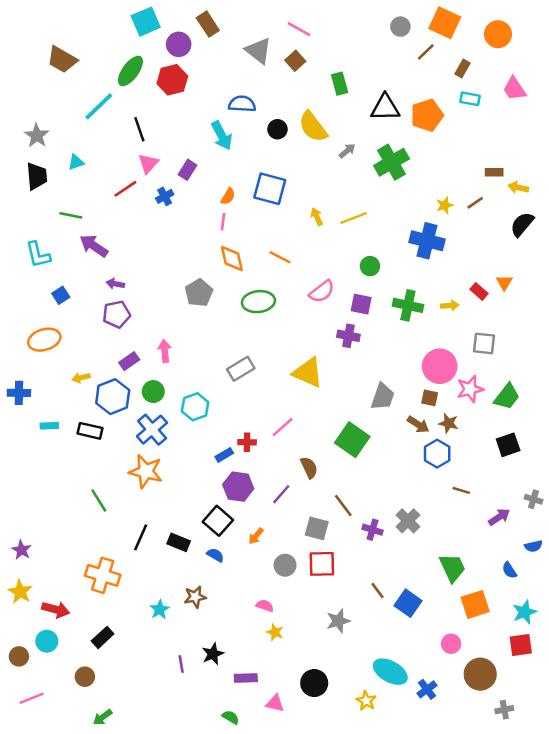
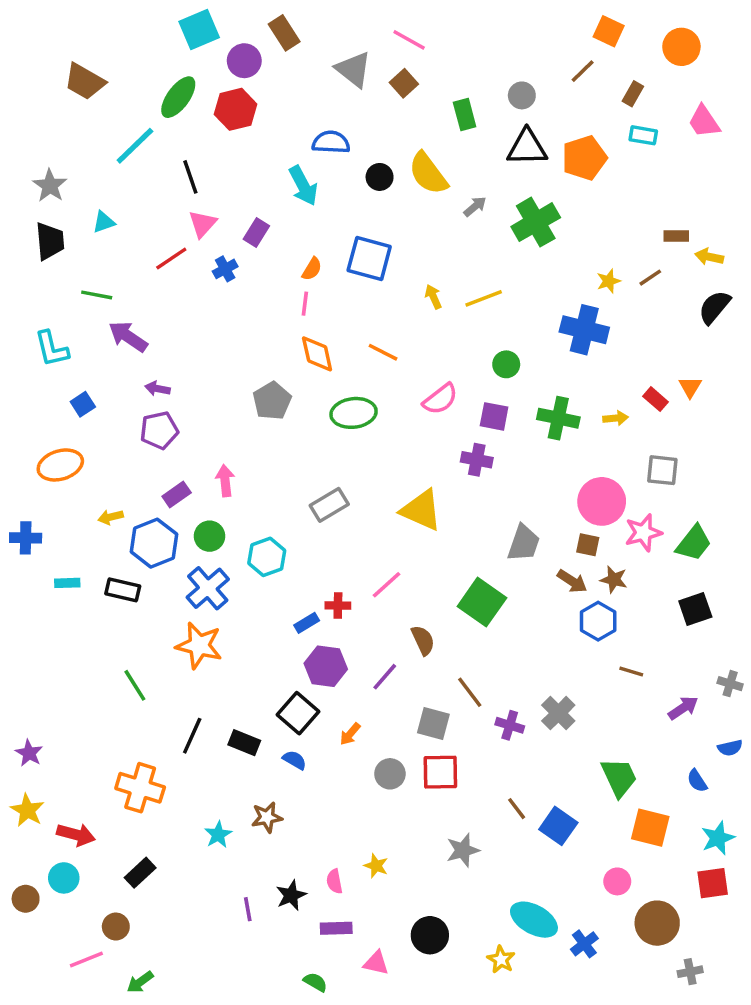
orange square: (445, 23) -> (609, 31), size x0.7
gray circle: (400, 27) -> (522, 95), moved
orange square: (475, 604) -> (650, 828), turned 32
pink semicircle: (265, 606) -> (334, 881), moved, turned -120
pink line: (32, 698) -> (86, 959), moved

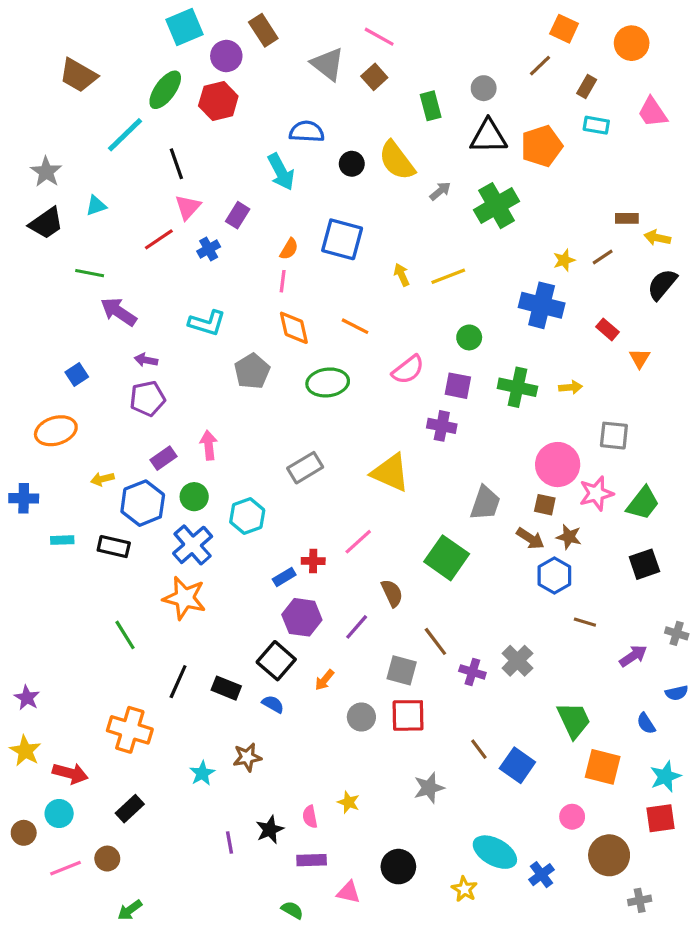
black trapezoid: (50, 241) -> (46, 223), turned 60
cyan L-shape: (52, 349) -> (207, 323), moved, turned -60
red rectangle: (655, 399) -> (607, 329), moved
pink line: (86, 959) -> (65, 868), moved

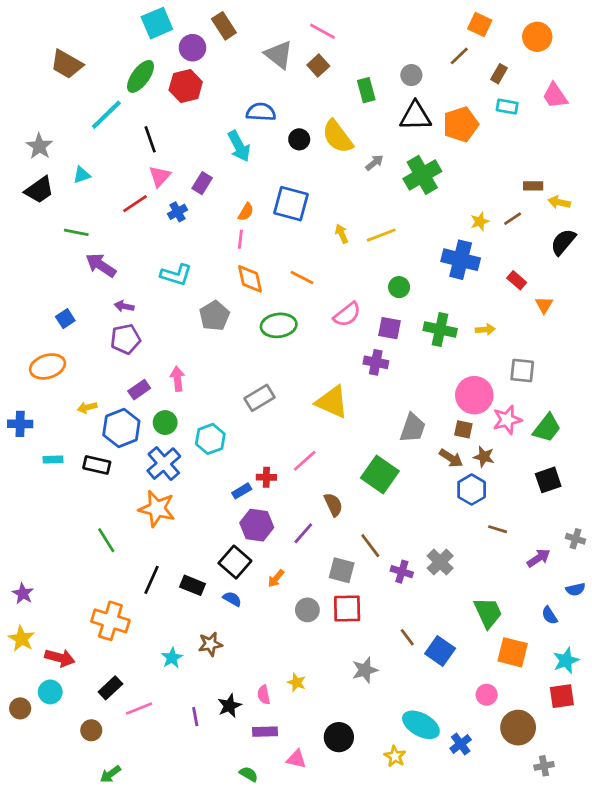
pink line: (65, 868) -> (139, 708), moved

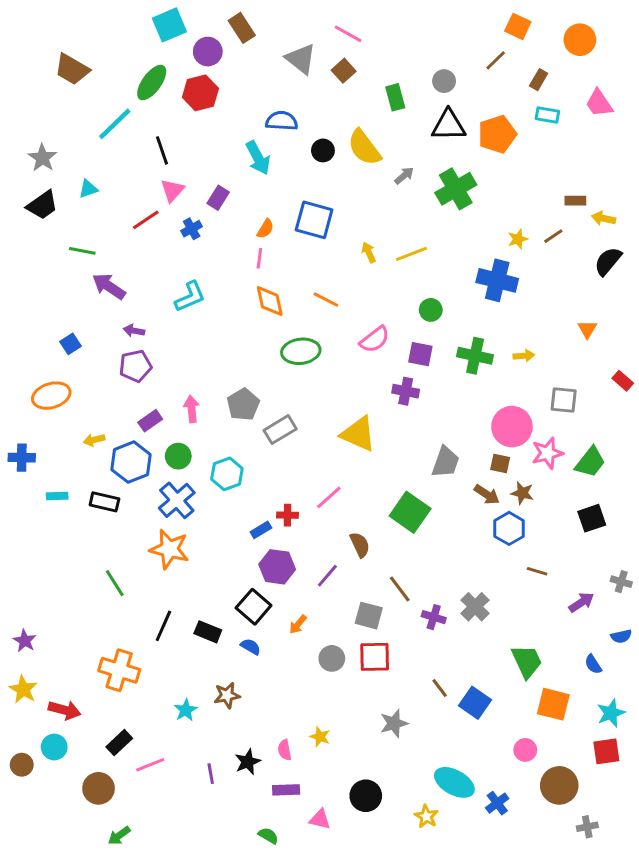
cyan L-shape: (176, 275) -> (190, 297), turned -40
red rectangle: (517, 280) -> (623, 381), moved
gray pentagon: (214, 316) -> (243, 404), moved
brown circle: (91, 730) -> (99, 788), size x1.4

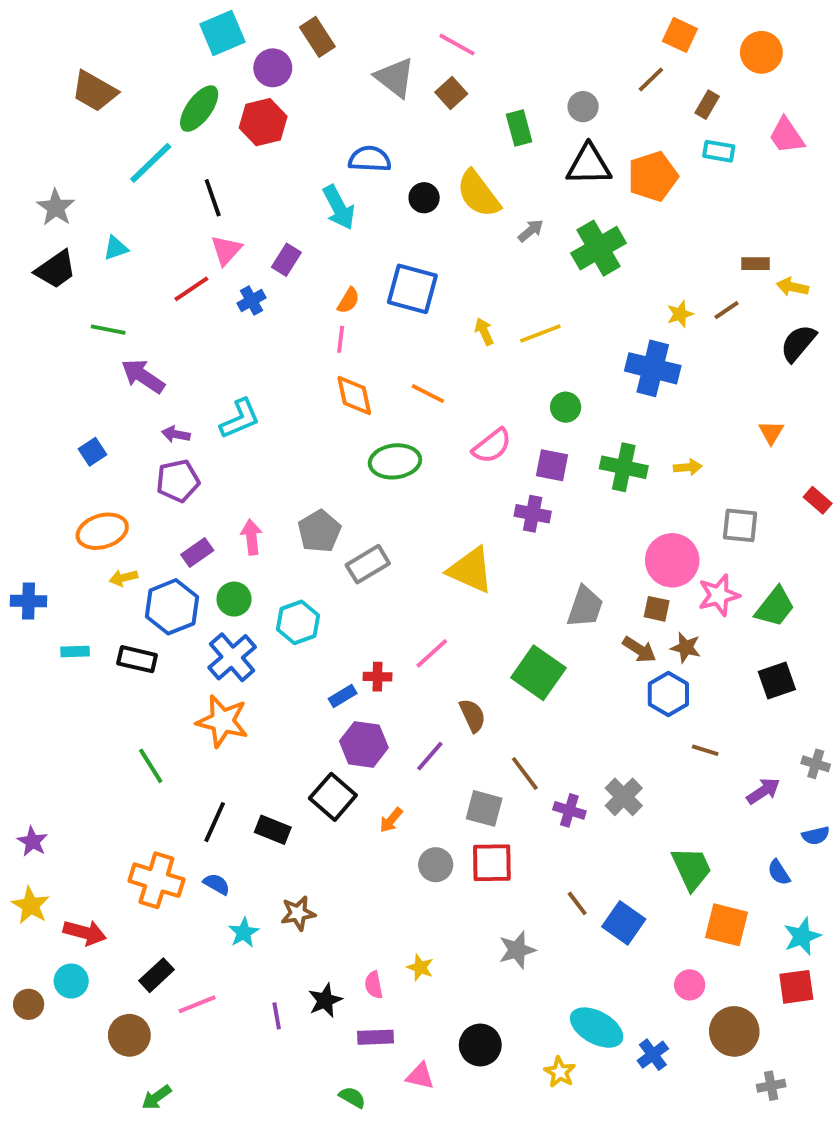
cyan L-shape: (190, 297) -> (240, 419), moved
orange ellipse: (51, 396) -> (102, 531), moved
blue semicircle: (251, 647) -> (217, 884), moved

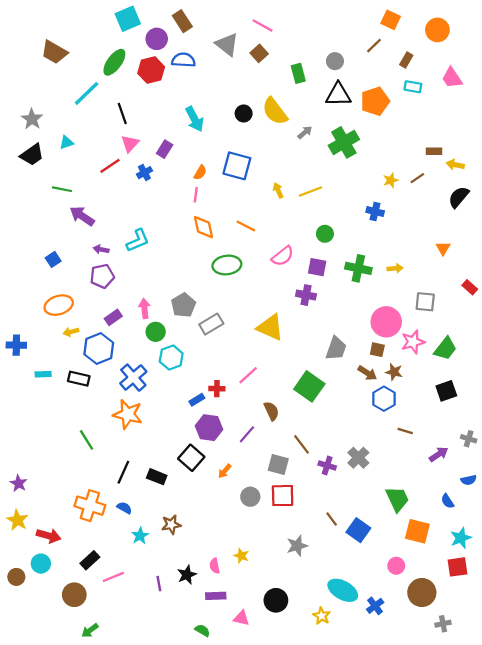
blue semicircle: (370, 159) -> (183, 60), moved
blue cross: (653, 368) -> (375, 212), size x0.6
green circle: (234, 599) -> (156, 332), moved

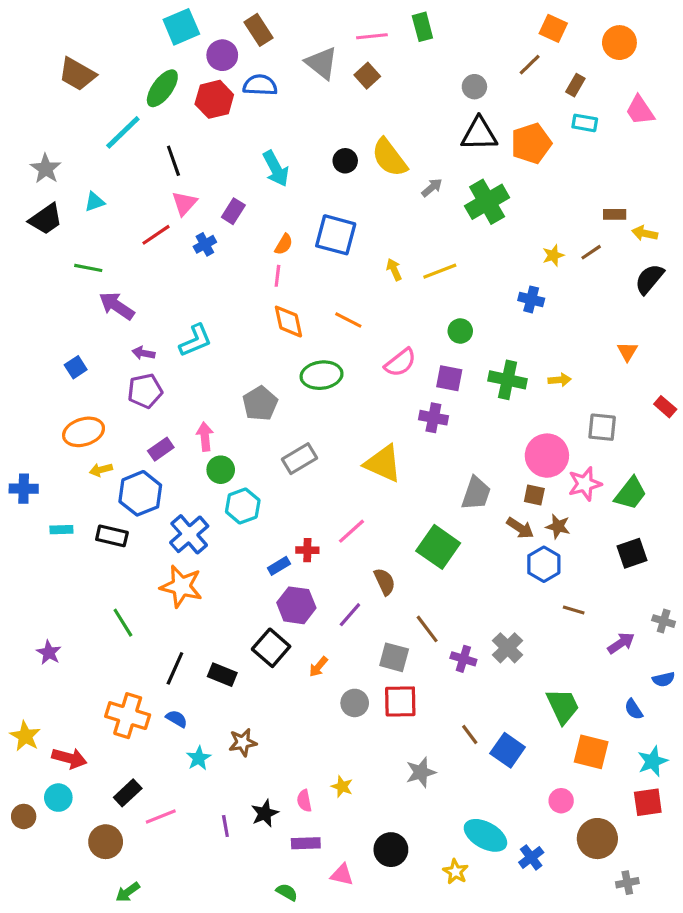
pink line: (263, 25) -> (372, 36), turned -35
green rectangle: (298, 73) -> (422, 27), moved
gray pentagon: (183, 305) -> (260, 404), moved
purple star: (19, 483) -> (49, 653), moved

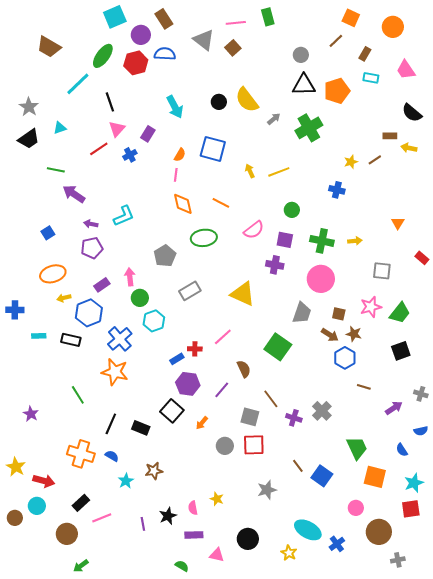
black semicircle: (649, 279) -> (412, 113), moved, turned -90
pink circle: (547, 456) -> (321, 279), moved

